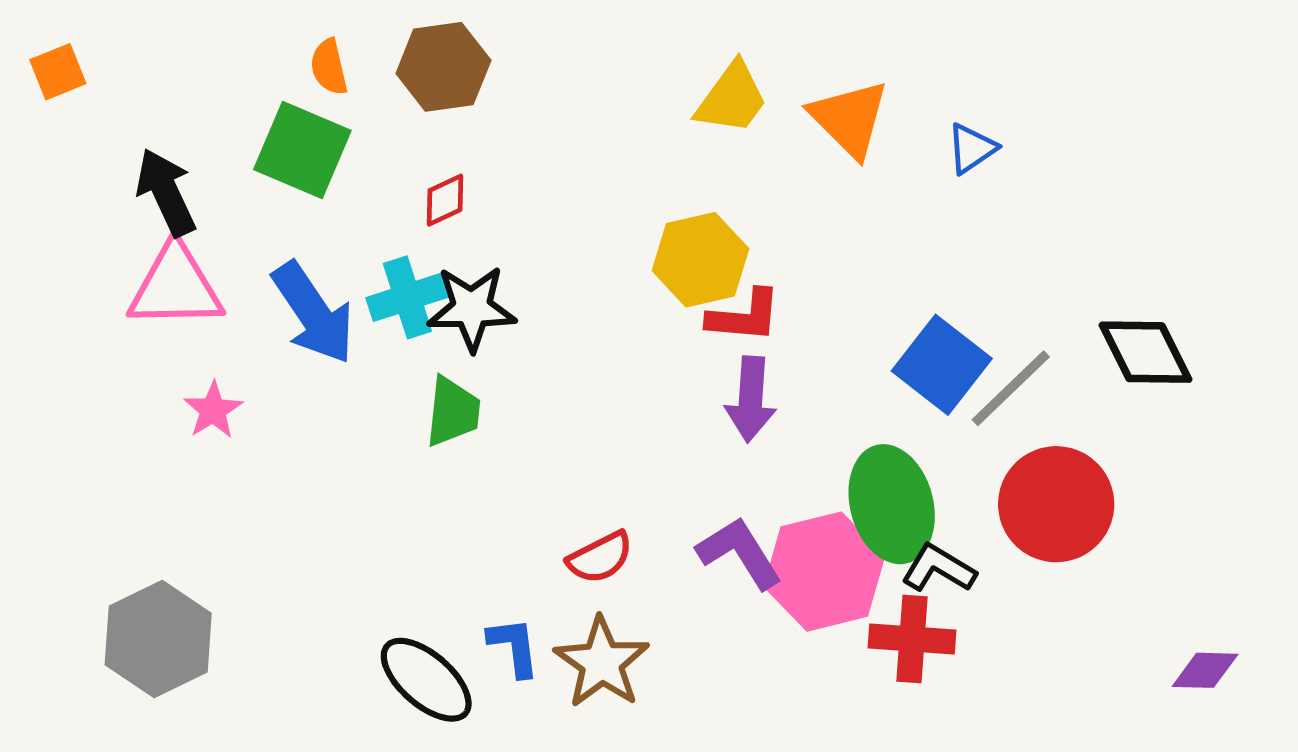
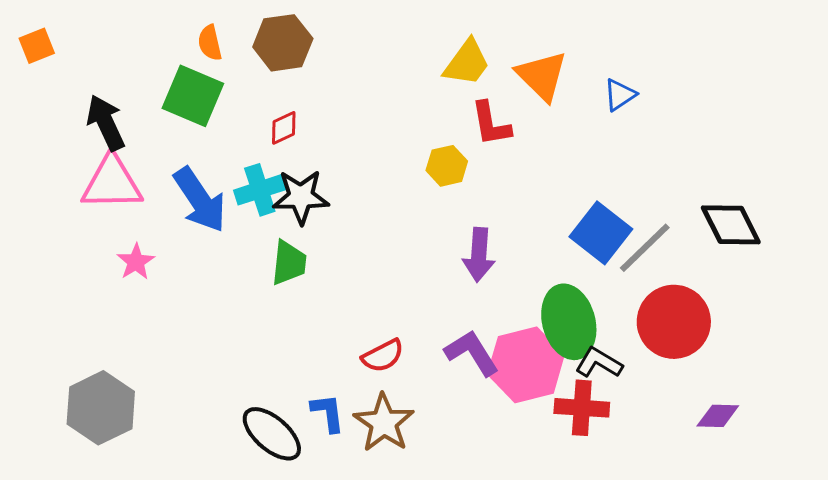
yellow hexagon: (700, 260) -> (447, 166), size x0.7
red L-shape: (744, 316) -> (491, 124), moved, turned 75
purple diamond: (1205, 670) -> (718, 416), moved

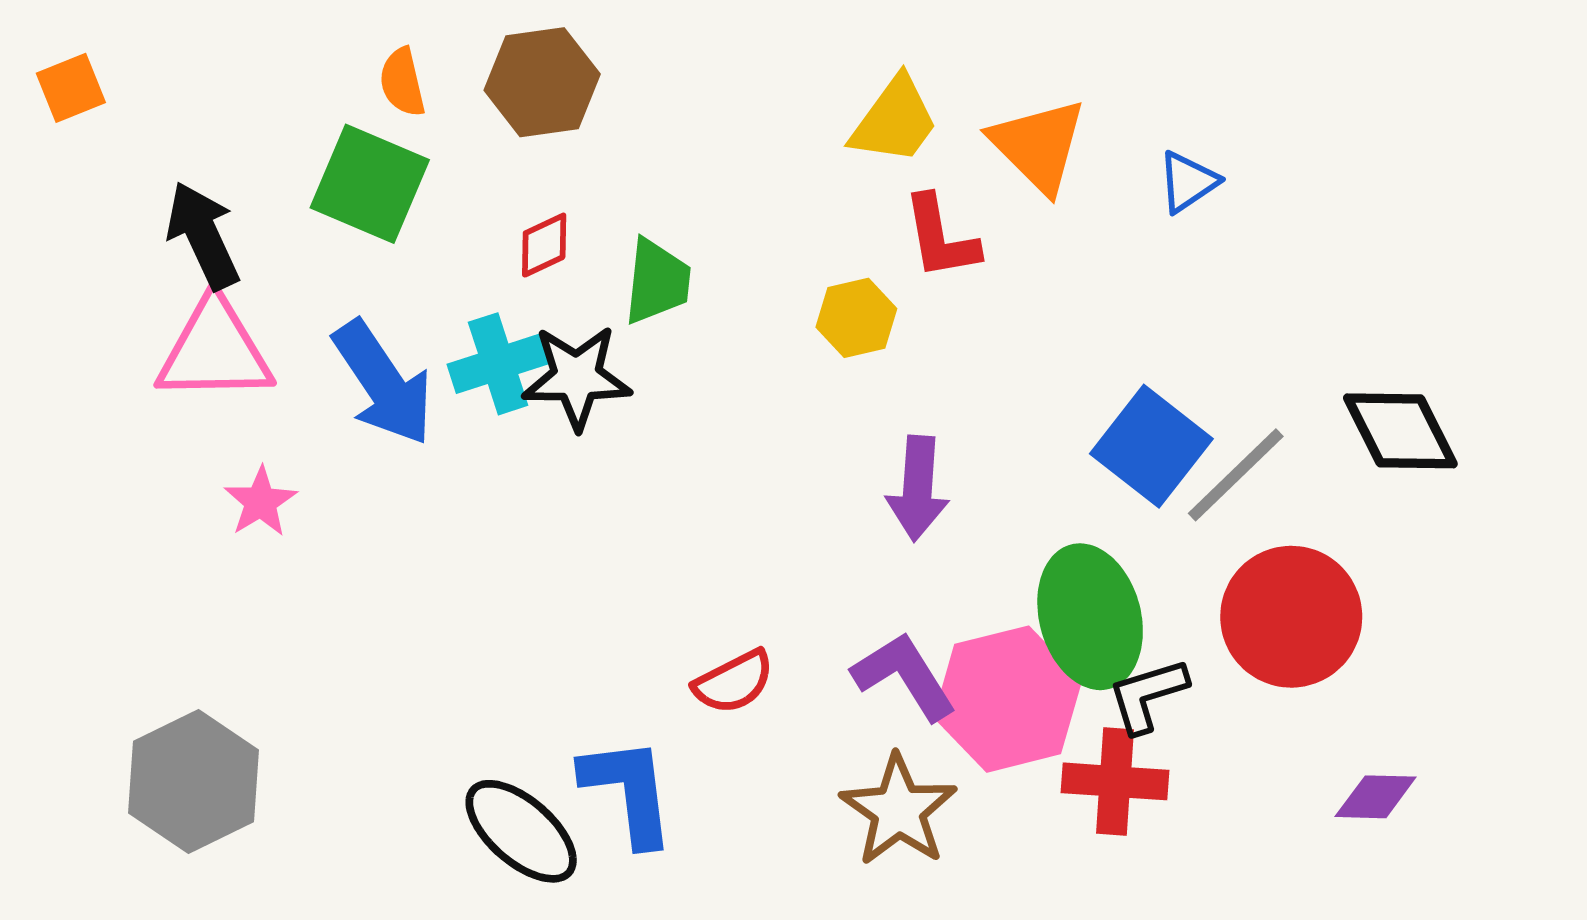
green trapezoid: (289, 263) -> (657, 281), moved
black L-shape: (599, 363) -> (1148, 695), turned -48
blue L-shape: (328, 413) -> (628, 791), size x1.5
brown star: (384, 423) -> (899, 810), moved

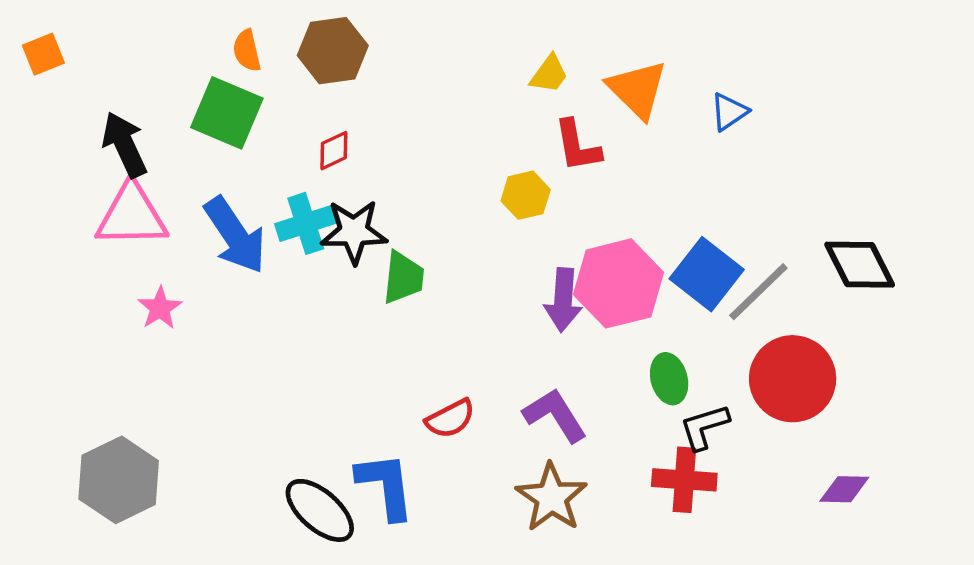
yellow trapezoid: (895, 121) -> (549, 74), size x0.7
green trapezoid: (657, 281) -> (403, 278), moved
green ellipse: (1090, 617) -> (669, 379), size x0.6
pink hexagon: (1008, 699) -> (618, 283), moved

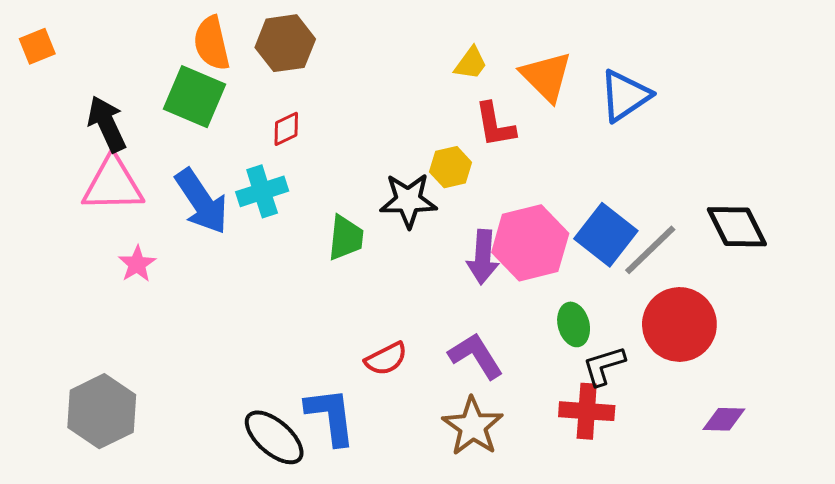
orange semicircle: (247, 51) -> (212, 43), size x1.5
blue triangle: (729, 112) -> (625, 96), size x1.6
black star: (354, 232) -> (408, 200), moved

